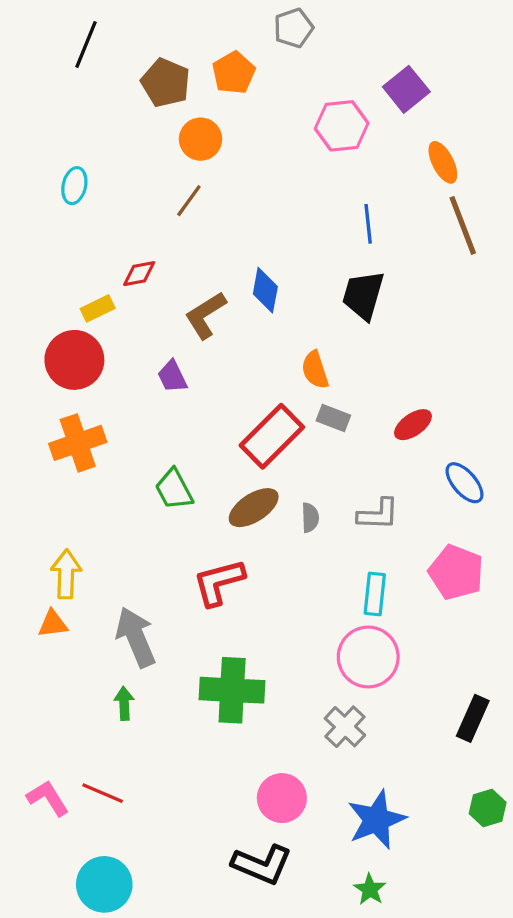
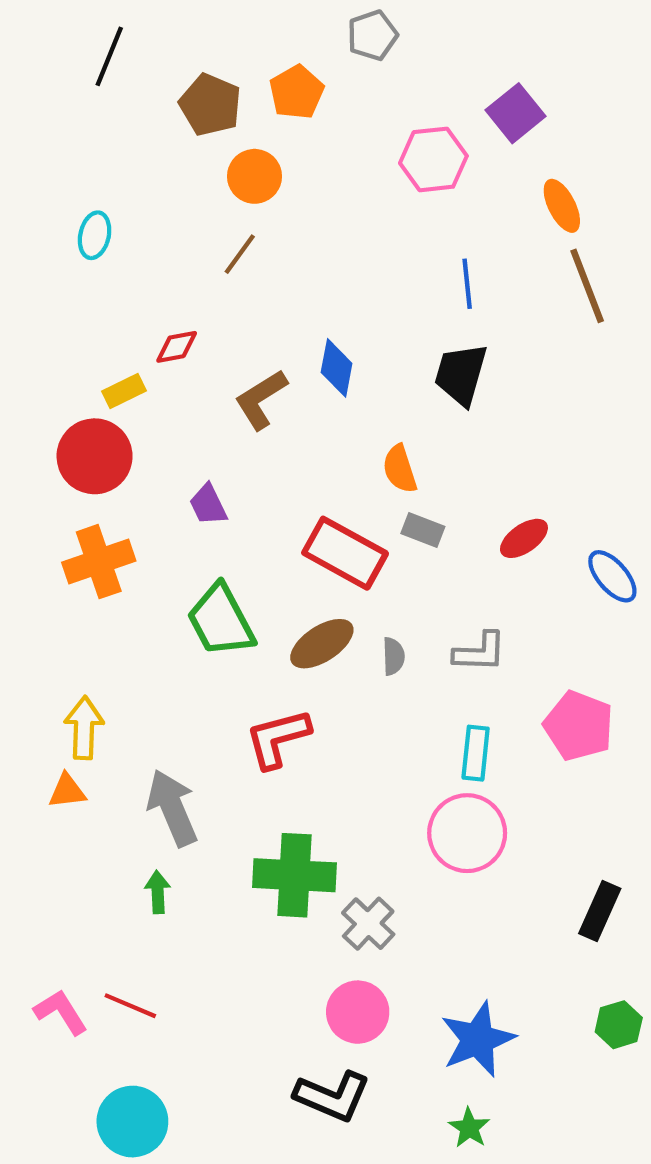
purple trapezoid: (172, 376) -> (208, 505), moved
red rectangle: (272, 436) -> (345, 553), turned 74
blue ellipse: (464, 483) -> (612, 576), moved
green trapezoid: (174, 489) -> (221, 621), size x1.4
gray cross: (345, 727) -> (368, 924), moved

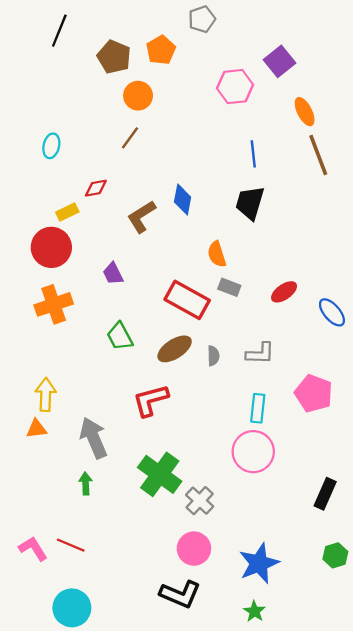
cyan ellipse: (95, 235) -> (51, 146), moved
green trapezoid: (221, 621) -> (120, 336), size x0.7
green cross: (295, 875) -> (160, 474), turned 33

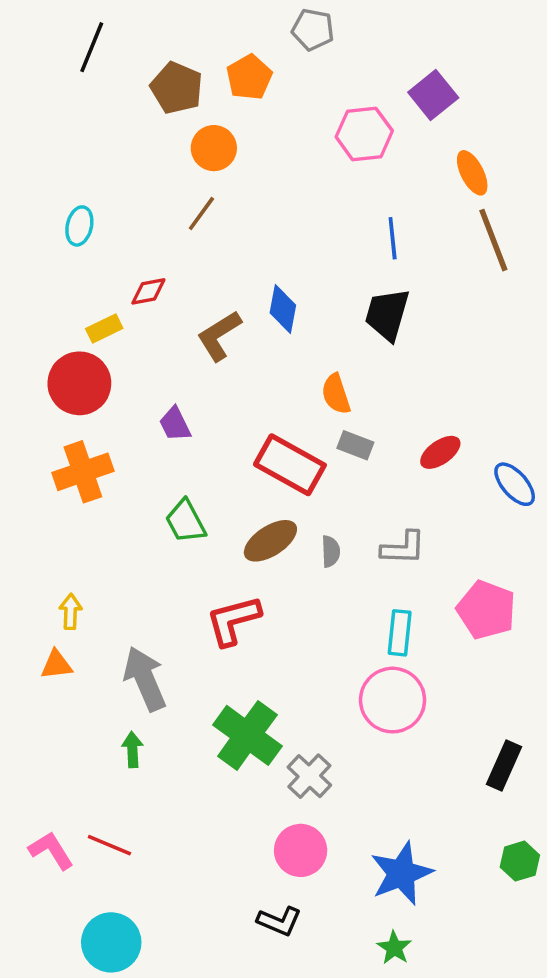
gray pentagon: (202, 19) -> (313, 30), turned 30
yellow arrow: (46, 395) -> (71, 612), size x0.7
black L-shape: (180, 594) -> (279, 921), size x0.7

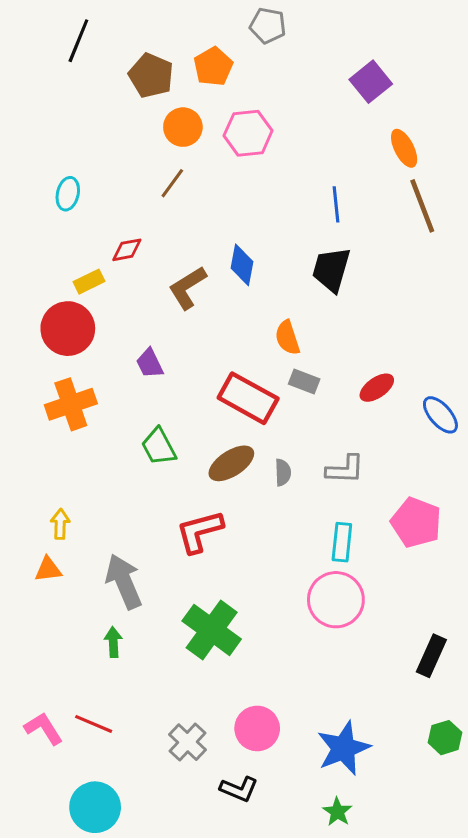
pink hexagon: (364, 134) -> (248, 133), moved
gray cross: (309, 776) -> (187, 742), moved

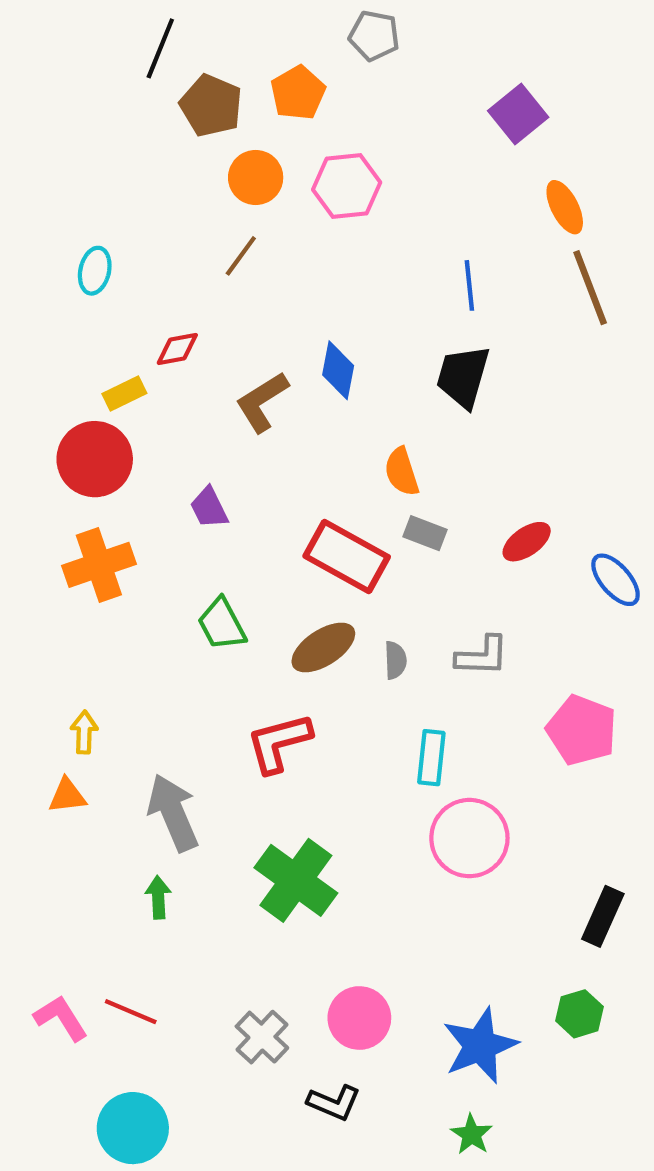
black line: (78, 41) -> (160, 48), moved
cyan rectangle: (342, 542) -> (431, 758), moved
green hexagon: (445, 738) -> (580, 1014), moved

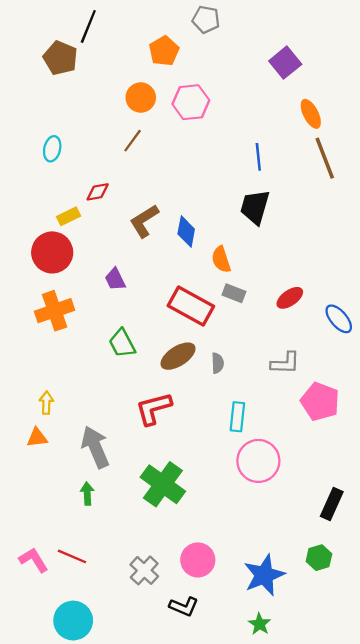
brown pentagon: (211, 106) -> (60, 58), moved
blue diamond: (338, 370) -> (186, 231), moved
gray L-shape: (482, 656) -> (285, 363), moved

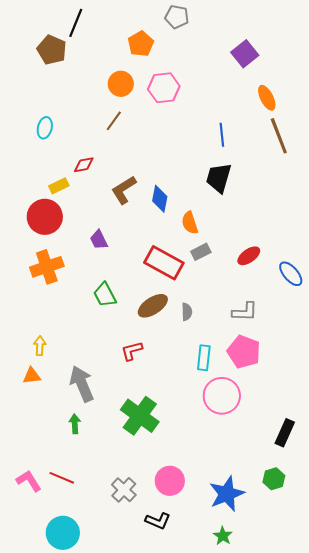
gray rectangle: (234, 293) -> (201, 252), turned -48
pink pentagon: (320, 402) -> (244, 352), moved
red L-shape: (154, 409) -> (132, 351), size x0.7

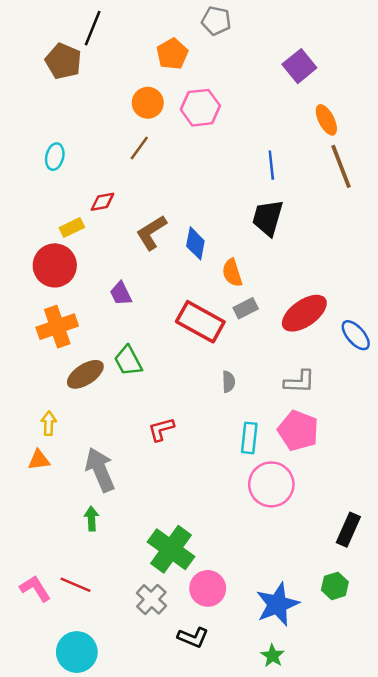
red ellipse: (249, 256) -> (304, 313), size x1.6
brown ellipse: (153, 306) -> (85, 374), moved
green cross: (140, 416) -> (171, 549), moved

